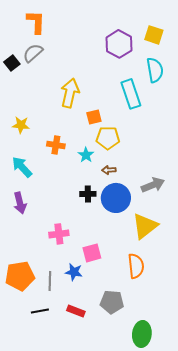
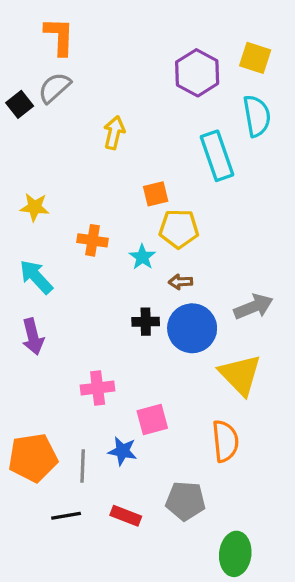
yellow arrow: (70, 93) -> (114, 133), moved, size x0.7
yellow triangle: (145, 226) -> (240, 375), turned -36

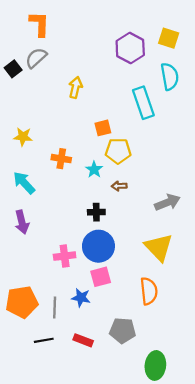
blue circle: (192, 328) -> (98, 246), moved

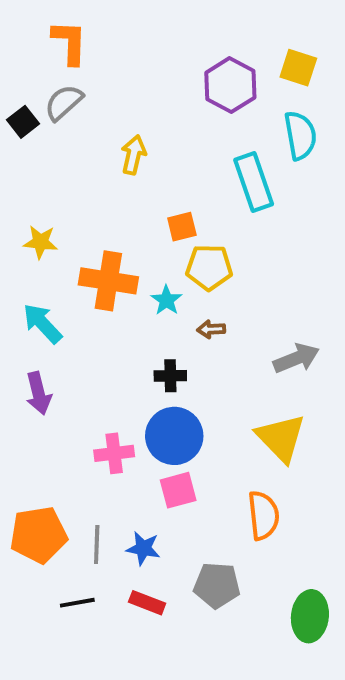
orange cross: (61, 159) -> (108, 281), size x1.6
blue star: (81, 298) -> (143, 548), moved
green ellipse: (155, 365) -> (310, 616), moved

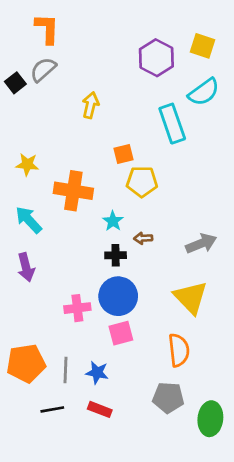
cyan semicircle: (300, 135) -> (204, 92), turned 64
cyan star: (166, 300) -> (113, 221), moved
brown arrow: (211, 329) -> (143, 238), moved
gray pentagon: (217, 585) -> (168, 398), moved

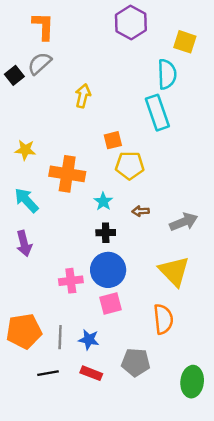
purple hexagon: (156, 58) -> (131, 23), moved
cyan semicircle: (204, 92) -> (167, 74), moved, turned -56
brown arrow: (143, 238) -> (140, 211), moved
gray pentagon: (168, 398) -> (136, 362), moved

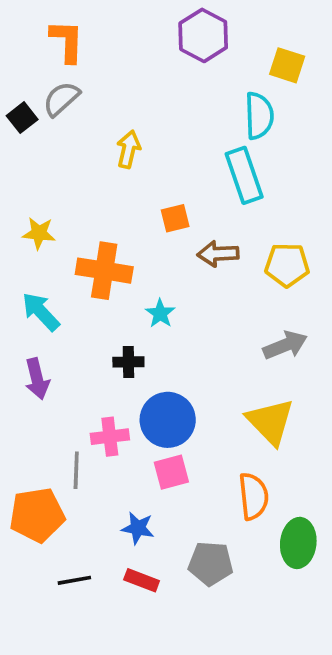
yellow pentagon: (130, 165) -> (287, 265), moved
brown arrow: (140, 211) -> (218, 254), moved, size x1.5
black cross: (106, 233) -> (128, 362), moved
gray line: (60, 337) -> (76, 470), moved
green ellipse: (192, 382) -> (298, 543), moved

